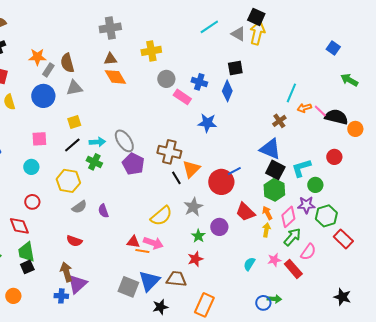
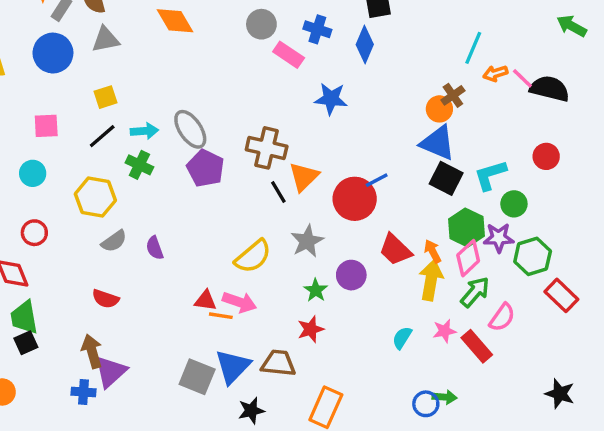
orange circle: (355, 129) -> (439, 109), moved
green hexagon: (274, 190) -> (467, 228), moved
yellow arrow: (266, 230) -> (431, 280), size x1.6

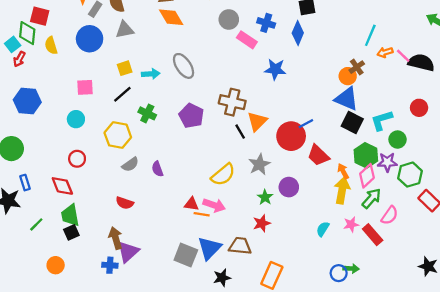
gray ellipse: (190, 129) -> (184, 66), moved
cyan arrow: (145, 131) -> (151, 74), moved
red trapezoid: (395, 250) -> (318, 155), moved

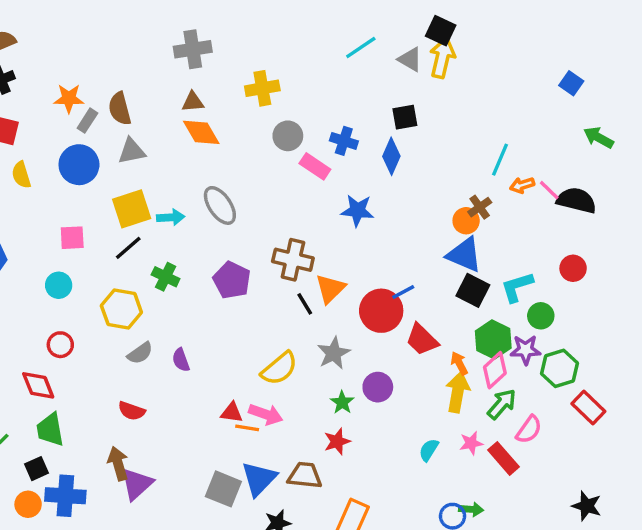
yellow square: (125, 68) -> (132, 209), size x1.6
black square: (71, 232) -> (37, 469), moved
blue cross: (110, 265) -> (65, 496), moved, size x1.6

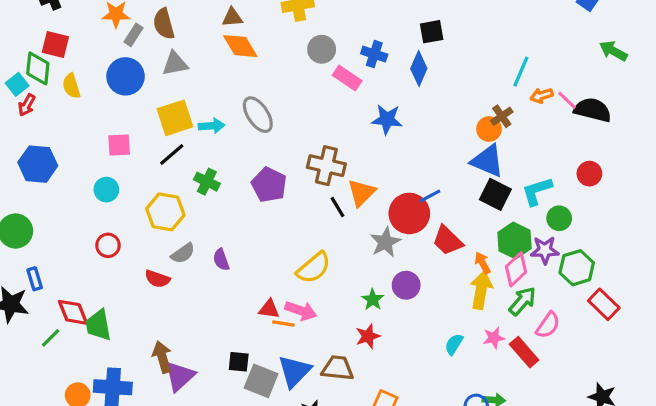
gray star: (334, 353) -> (385, 242), moved
red diamond: (38, 385) -> (73, 312), moved
red semicircle: (132, 411) -> (157, 279), moved
black square: (37, 469) -> (239, 362), moved, turned 30

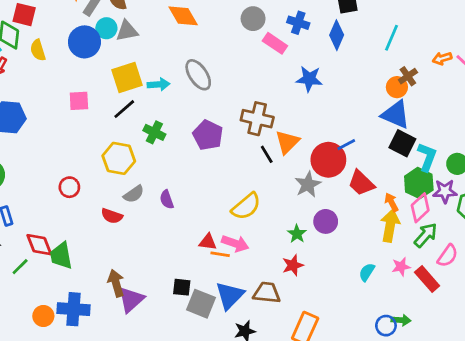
cyan line: (521, 72) -> (391, 38), moved
cyan circle: (106, 190) -> (106, 28), moved
cyan L-shape: (537, 191) -> (427, 157), moved, turned 128

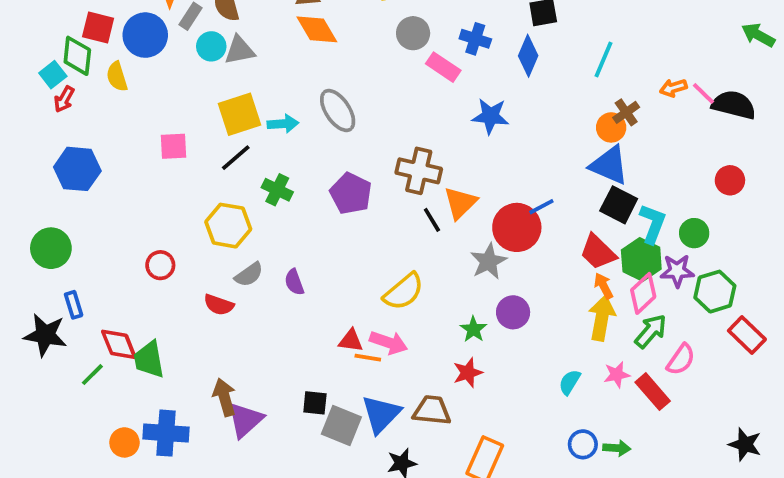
blue circle: (84, 42) -> (145, 35), moved
red trapezoid: (361, 183) -> (598, 252), moved
blue circle: (386, 326) -> (583, 444), moved

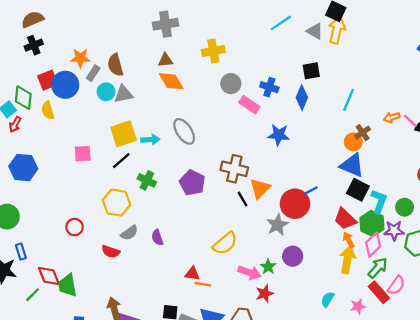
red square: (98, 28) -> (48, 80), moved, turned -36
pink arrow: (389, 342) -> (249, 273), moved
pink star: (617, 375) -> (358, 306), moved
red rectangle: (653, 392) -> (379, 292), moved

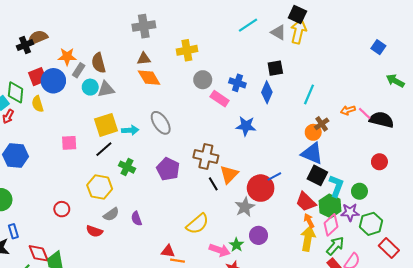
brown semicircle: (33, 19) -> (38, 38), moved

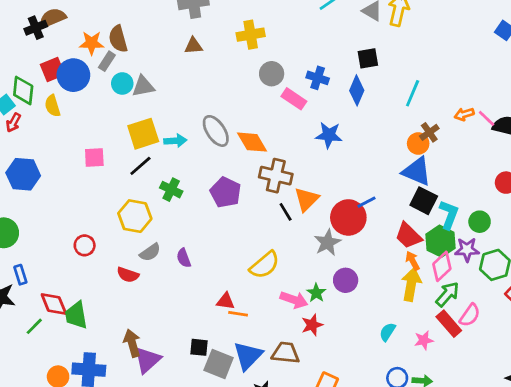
brown semicircle: (99, 63) -> (118, 39), moved
orange diamond: (149, 78) -> (252, 142), moved

